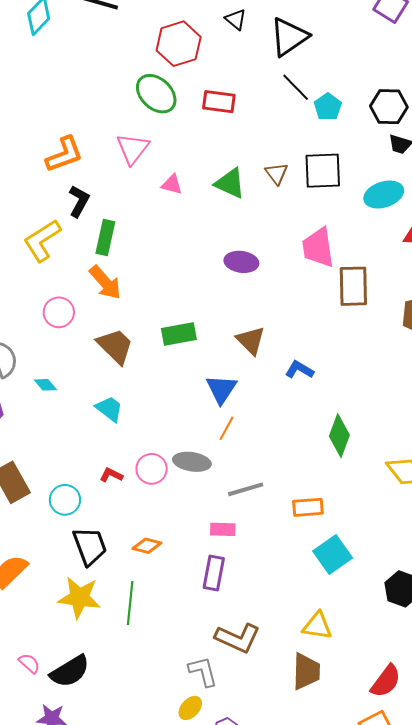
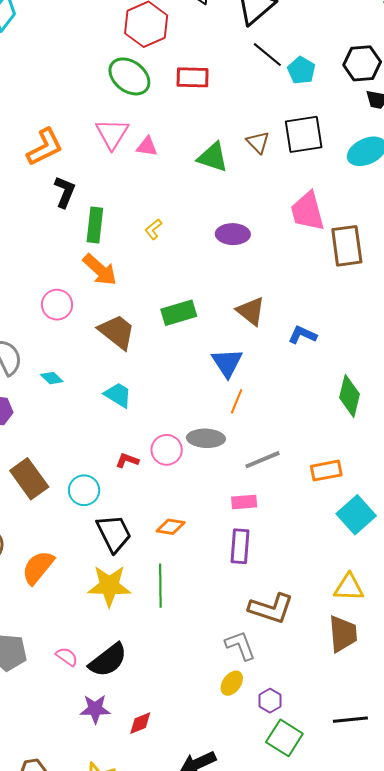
pink triangle: (172, 185) -> (147, 146), moved
yellow L-shape: (42, 240) -> (153, 229), moved, size x0.5

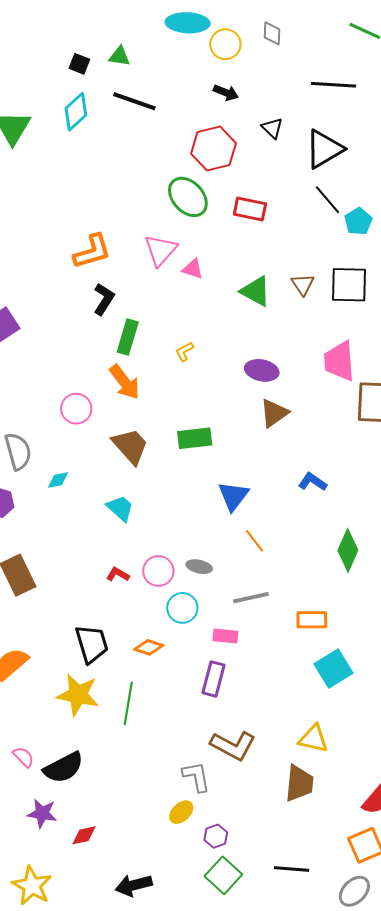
brown triangle: (251, 311) -> (274, 413), moved, turned 36
cyan diamond: (52, 378) -> (58, 480), turned -65
orange line: (237, 401) -> (254, 541), moved, turned -70
gray ellipse: (206, 438) -> (199, 567), size x0.7
cyan circle: (84, 490) -> (182, 608), moved

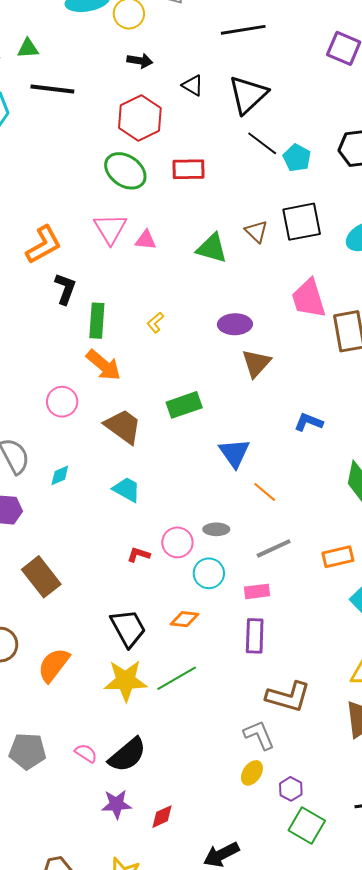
green line: (128, 703) -> (177, 678), turned 63

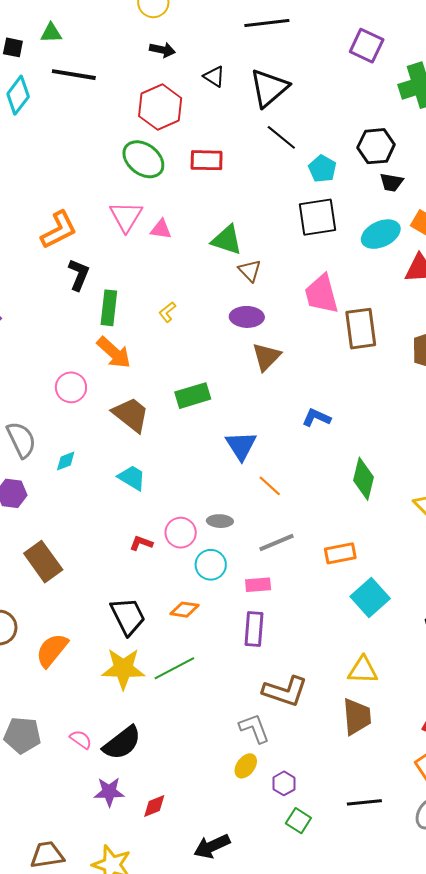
cyan pentagon: (297, 158) -> (322, 169), moved
brown triangle: (256, 231) -> (250, 271), moved
green square: (307, 825) -> (298, 821), size x0.7

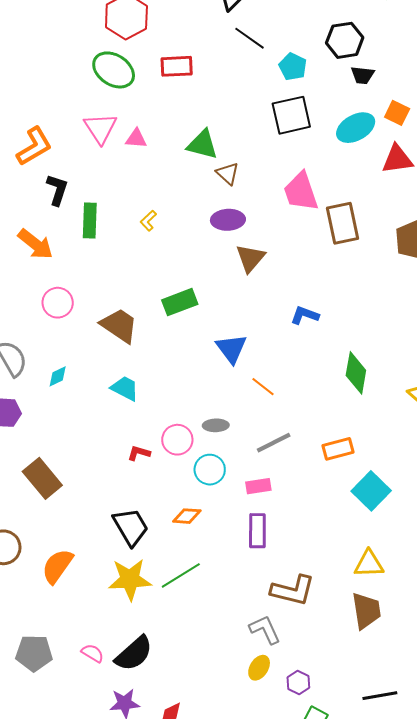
orange arrow: (114, 353) -> (35, 244), moved

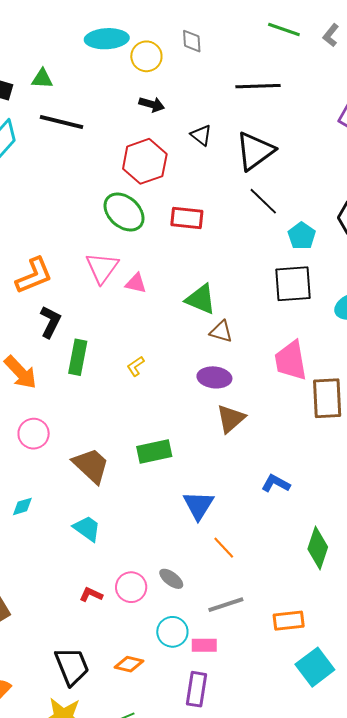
brown triangle: (228, 173) -> (221, 332), turned -35
gray ellipse: (216, 425) -> (171, 579), turned 30
cyan circle: (210, 470) -> (172, 632), moved

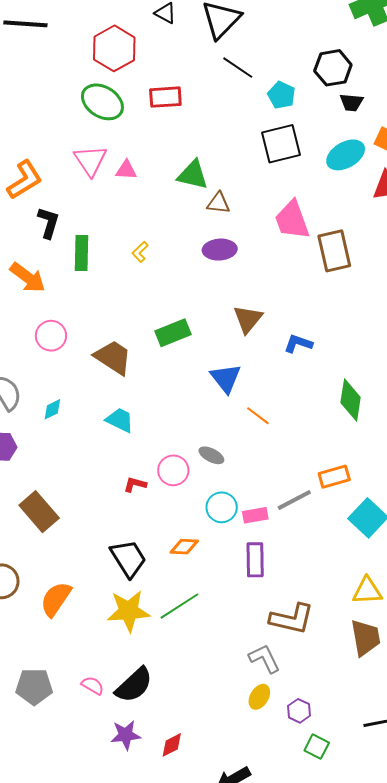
brown triangle: (231, 419) -> (248, 319), moved
gray line: (226, 605) -> (294, 500), moved

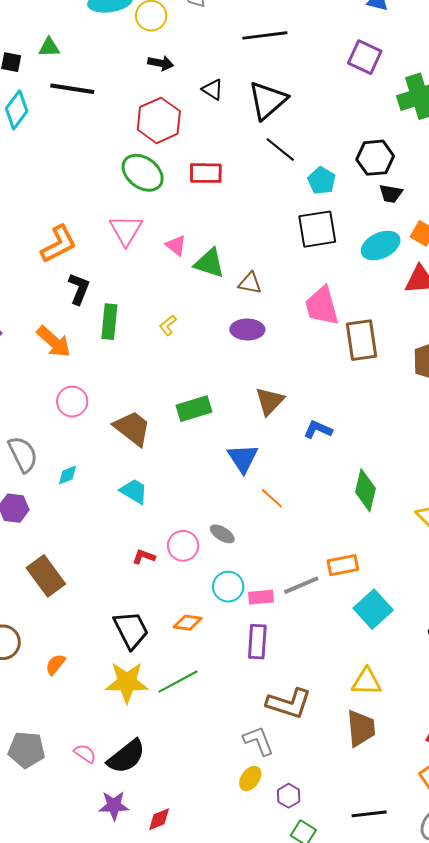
pink triangle: (126, 170) -> (176, 245), moved, turned 30
green triangle: (193, 175) -> (209, 263), moved
orange semicircle: (56, 599) -> (55, 664), size x0.6

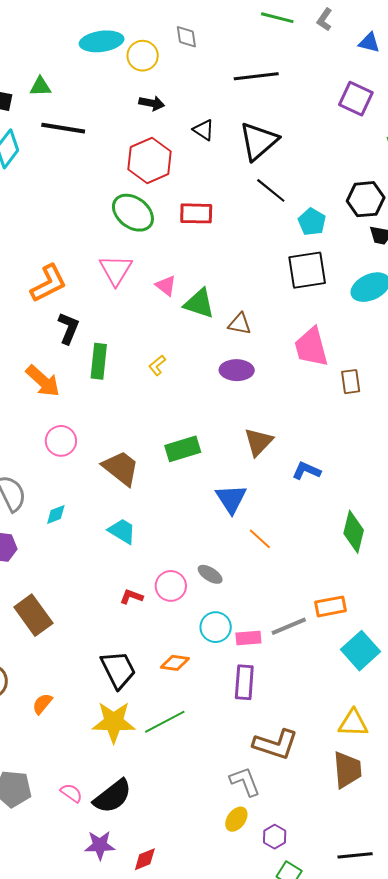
brown rectangle: (361, 340) -> (351, 382), size x0.6

